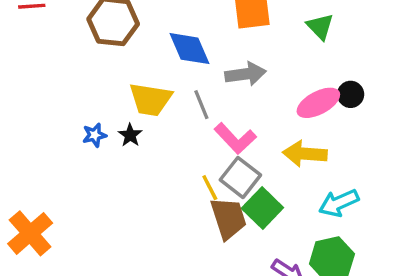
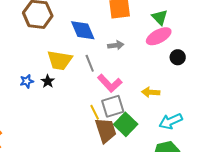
gray arrow: (245, 74) -> (116, 45), size x0.7
pink ellipse: (318, 103) -> (159, 36), moved
yellow arrow: (305, 154) -> (151, 92), size x0.7
gray square: (240, 177) -> (113, 106), turned 35

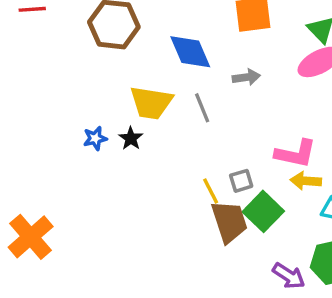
pink L-shape: (110, 83) -> (296, 154), moved, turned -35
yellow arrow: (151, 92) -> (306, 181), moved
gray square: (113, 106) -> (241, 181), size x0.6

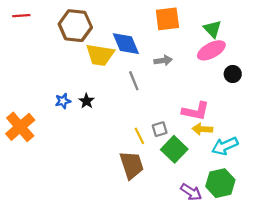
yellow trapezoid: (151, 103) -> (100, 55), moved
brown trapezoid: (229, 222) -> (132, 165), moved
orange cross: (31, 237) -> (20, 127), moved

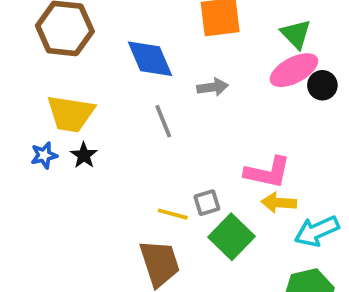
yellow trapezoid: (100, 55) -> (71, 114), moved
black circle: (233, 74) -> (322, 85), moved
yellow line: (139, 136) -> (173, 214), turned -48

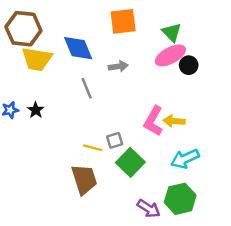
yellow trapezoid: (71, 114) -> (37, 59), moved
pink L-shape: (267, 172) -> (153, 121), turned 108
yellow arrow: (279, 203) -> (174, 121), moved

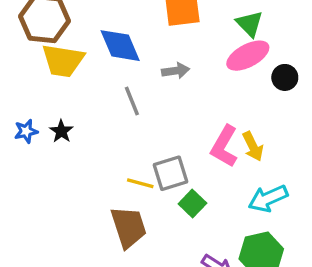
black circle: (189, 65) -> (285, 77), moved
yellow arrow: (174, 121) -> (253, 146), turned -120
gray square: (115, 140) -> (171, 173), size x1.5
green square: (130, 162) -> (192, 203), size x0.7

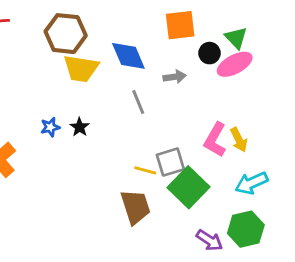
black circle: (285, 77) -> (209, 53), moved
green square: (192, 203) -> (189, 187), size x1.8

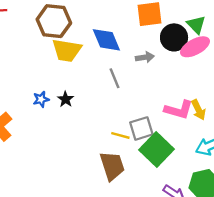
black circle: (209, 53) -> (174, 37), size x1.5
pink L-shape: (215, 140) -> (179, 110), turned -104

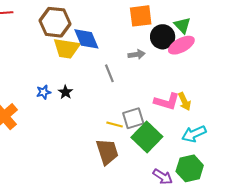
blue diamond: (106, 40) -> (86, 39), moved

